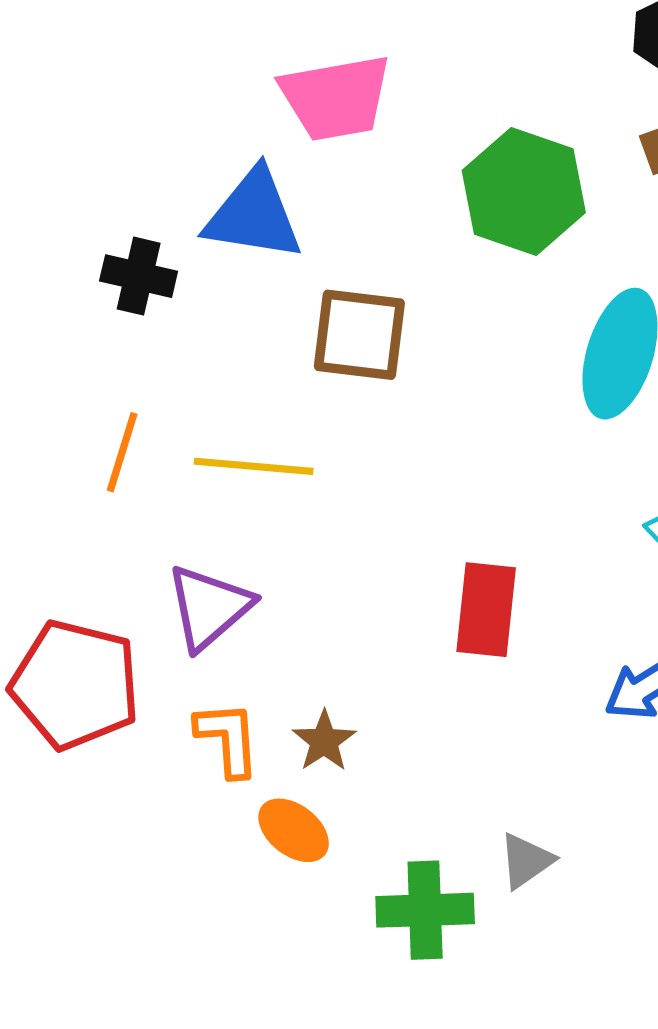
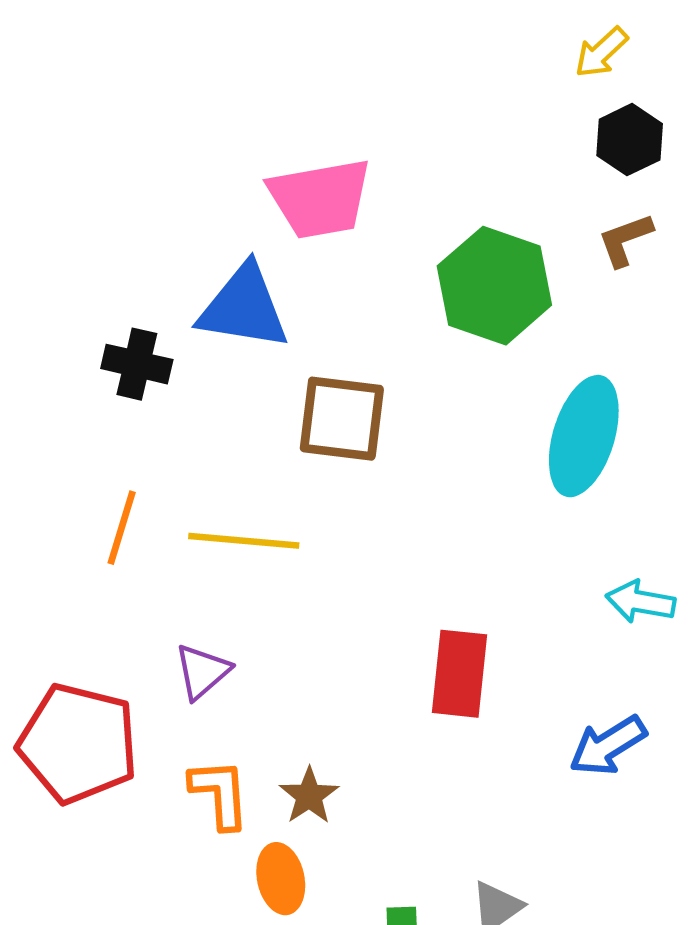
purple triangle: (209, 607) -> (202, 671), size x0.7
orange ellipse: (294, 830) -> (281, 879), turned 40

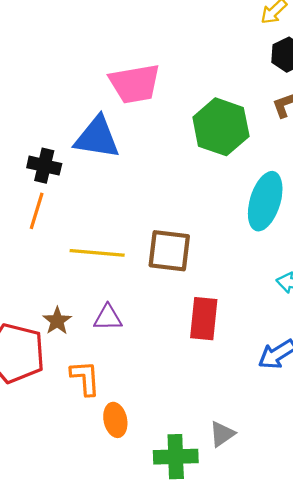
brown square: (342, 419) -> (169, 251), moved
orange line: (122, 528) -> (37, 211), moved
purple triangle: (202, 671) -> (108, 318), moved, turned 40
brown star: (309, 796) -> (57, 321), moved

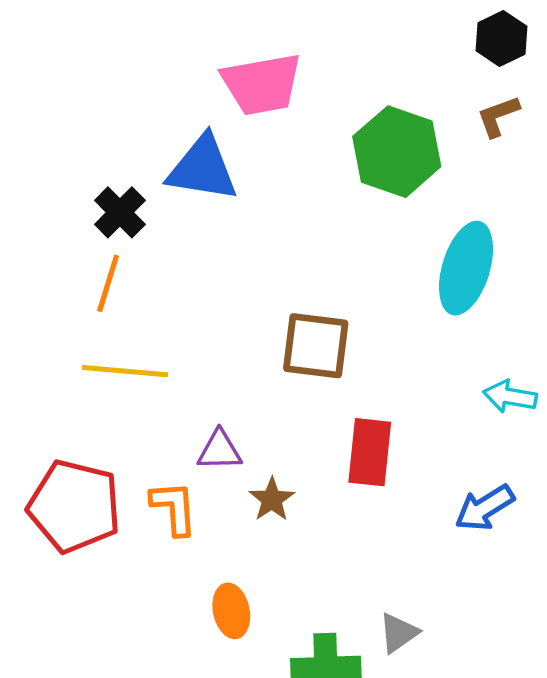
black cross: (44, 166) -> (120, 212), turned 32
yellow line: (97, 253) -> (125, 371), moved
brown star: (57, 321) -> (272, 499), moved
orange L-shape: (85, 378) -> (174, 508), moved

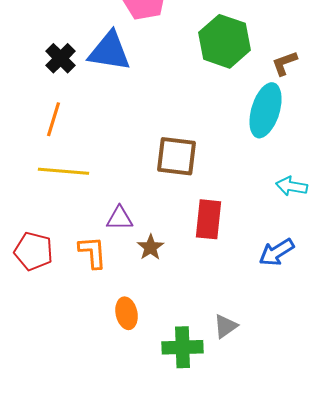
brown L-shape: (498, 116) -> (285, 63), moved
black cross: (120, 212) -> (61, 58), moved
red pentagon: (74, 506) -> (34, 251), size x0.7

